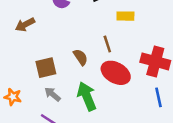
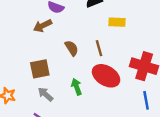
brown arrow: (25, 25) -> (43, 26), moved
brown semicircle: (81, 57) -> (72, 48), moved
green arrow: (87, 96) -> (77, 87), moved, size x0.6

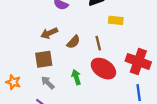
brown arrow: (43, 26) -> (49, 33), moved
brown semicircle: (72, 48) -> (73, 42), turned 72

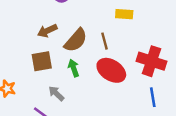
brown semicircle: (73, 42) -> (76, 40), size x1.5
green arrow: (76, 77) -> (74, 68), moved
gray arrow: (48, 83) -> (56, 93), moved

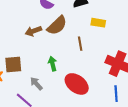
brown semicircle: (76, 40) -> (57, 25), moved
brown square: (42, 61) -> (13, 64), moved
red ellipse: (111, 70) -> (77, 84), moved

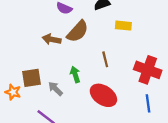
brown arrow: (33, 31) -> (52, 39), turned 35
brown line: (80, 44) -> (105, 59), moved
gray arrow: (36, 84) -> (56, 89), moved

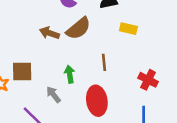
red cross: (148, 70) -> (148, 80), size x0.7
gray arrow: (56, 89) -> (53, 95), moved
red ellipse: (103, 95) -> (97, 101), turned 40

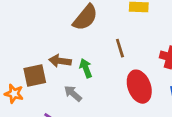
brown arrow: (49, 33) -> (60, 61), moved
red ellipse: (97, 101) -> (139, 87), moved

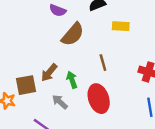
brown arrow: (60, 61) -> (49, 73), turned -60
red ellipse: (139, 87) -> (99, 99), moved

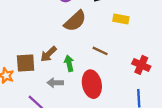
brown line: (103, 63) -> (100, 51), turned -56
gray arrow: (60, 102) -> (55, 83), turned -49

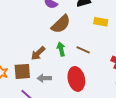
brown square: (26, 63) -> (22, 71), moved
green arrow: (69, 63) -> (61, 49), moved

